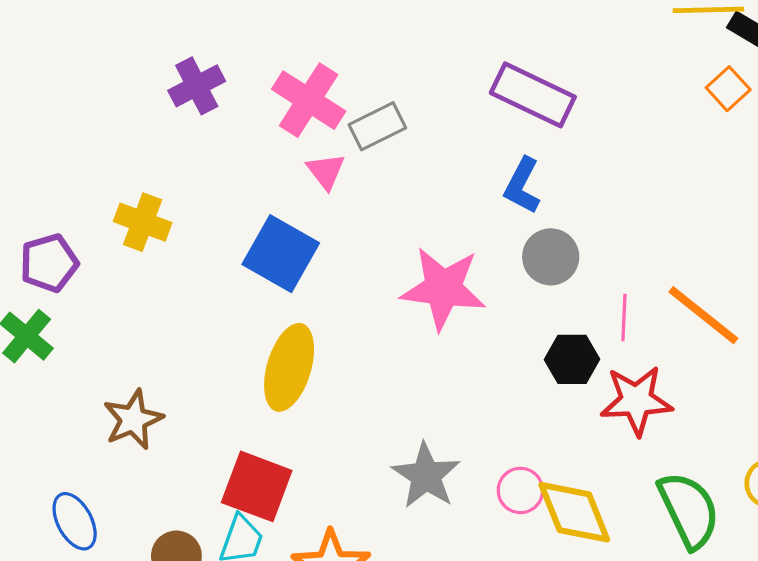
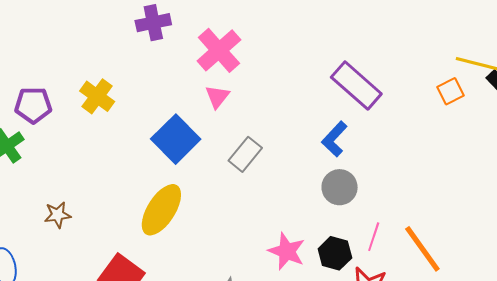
orange square: (728, 89) -> (451, 91), moved
gray rectangle: (377, 126) -> (245, 154), moved, turned -40
pink star: (443, 288) -> (287, 251), moved, size x0.7
brown star: (133, 420) -> (58, 215), size x0.7

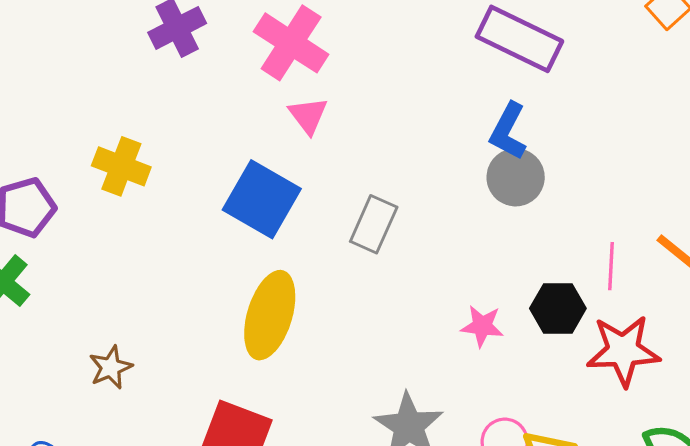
gray rectangle: (245, 154) -> (374, 224), moved
gray circle: (340, 187) -> (516, 177), moved
pink star: (287, 251) -> (482, 326), size x0.7

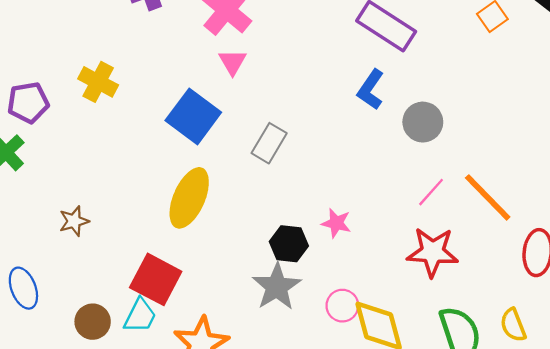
gray circle: (516, 177) -> (423, 122), moved
pink line: (611, 266) -> (431, 192), turned 32
black hexagon: (558, 308) -> (289, 244), moved

